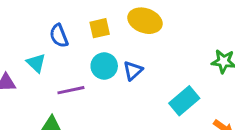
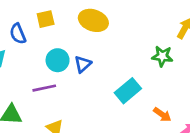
yellow square: (100, 28) -> (46, 19), moved
purple line: (71, 90) -> (44, 88), moved

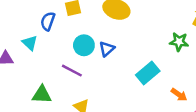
blue semicircle: (18, 34) -> (48, 21), turned 42
purple line: (44, 88) -> (72, 71), turned 40

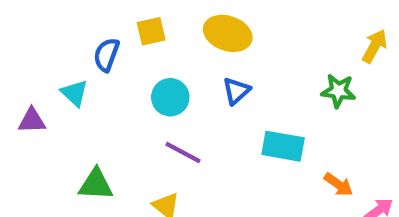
blue triangle: (107, 49) -> (236, 91), moved
purple line: (72, 71) -> (183, 153), moved
cyan rectangle: (148, 73) -> (283, 146), turned 50

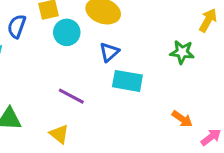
cyan circle: (170, 97) -> (67, 32), moved
cyan rectangle: (283, 146) -> (127, 81), moved

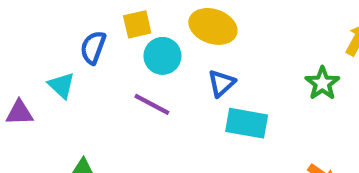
green star: (182, 52) -> (322, 83), turned 30
purple line: (71, 96) -> (152, 104), moved

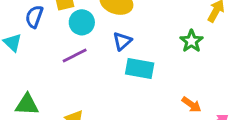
purple line: (152, 104) -> (75, 56), turned -55

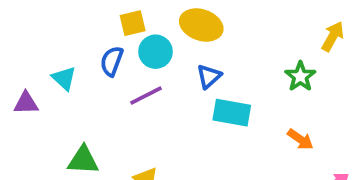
blue semicircle: (34, 17) -> (112, 61), moved
orange arrow: (191, 105) -> (300, 139), moved

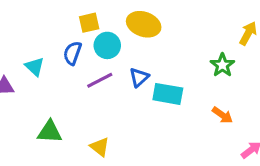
blue triangle: (209, 76) -> (139, 77), moved

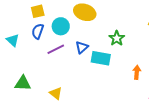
yellow square: (89, 23) -> (38, 11), moved
green star: (222, 65) -> (117, 38), moved
orange arrow: (222, 115) -> (137, 72), turned -120

